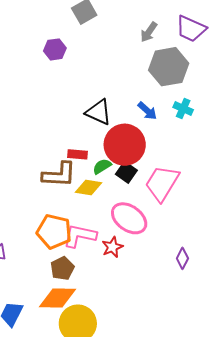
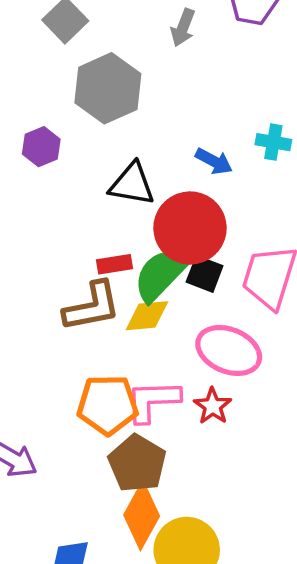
purple hexagon: (55, 49) -> (41, 147), moved
gray hexagon: (169, 67) -> (108, 88), moved
green semicircle: (102, 166) -> (161, 274), size x1.8
brown pentagon: (62, 268) -> (137, 463), size x1.4
orange diamond: (58, 298) -> (142, 515), turned -48

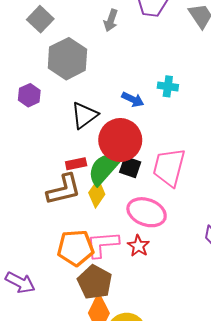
black triangle: (132, 184) -> (84, 115), turned -44
yellow diamond: (147, 316) -> (97, 194), turned -48

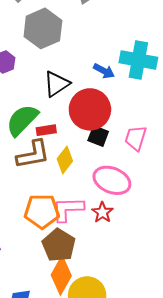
cyan cross: (168, 86) -> (138, 60), size x1.8
pink trapezoid: (169, 167) -> (136, 138), size x0.7
green semicircle: (104, 168) -> (22, 120), moved

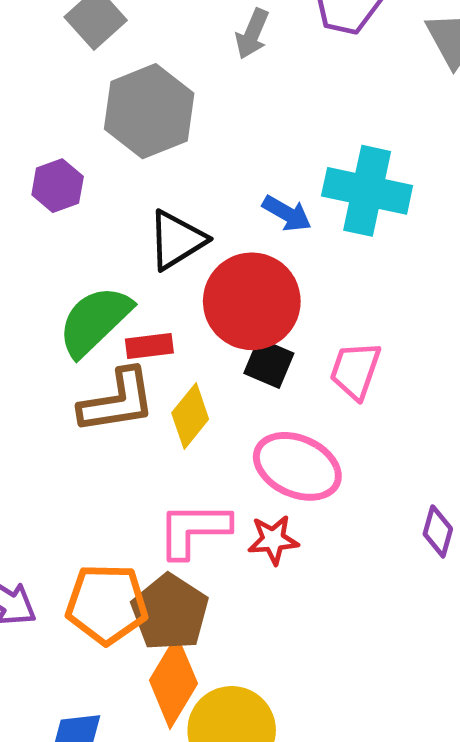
orange pentagon: (42, 211) -> (107, 604), moved
red star: (102, 212) -> (273, 540), turned 30

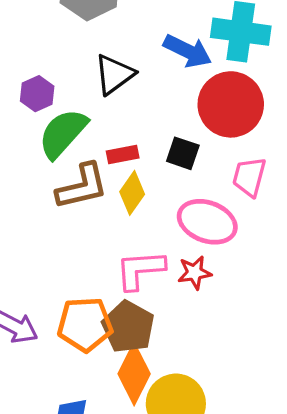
purple hexagon: (58, 186) -> (37, 94), moved
blue arrow: (287, 213) -> (188, 51), size x1.4
red circle: (252, 301) -> (231, 104), moved
red rectangle: (149, 346) -> (123, 154), moved
pink trapezoid: (355, 370) -> (249, 177), moved

